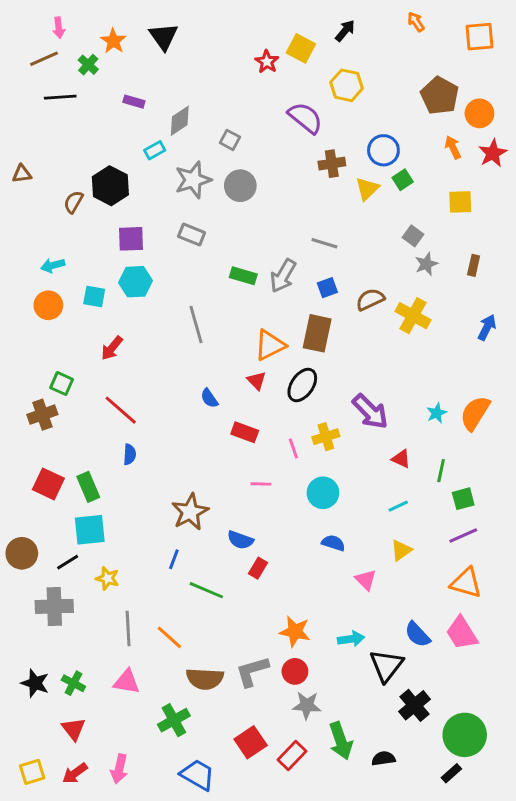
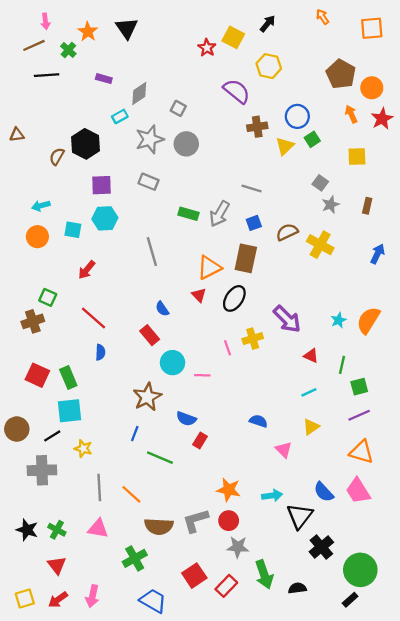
red rectangle: (245, 432) -> (150, 335), moved, turned 30
cyan circle: (323, 493) -> (173, 363), moved

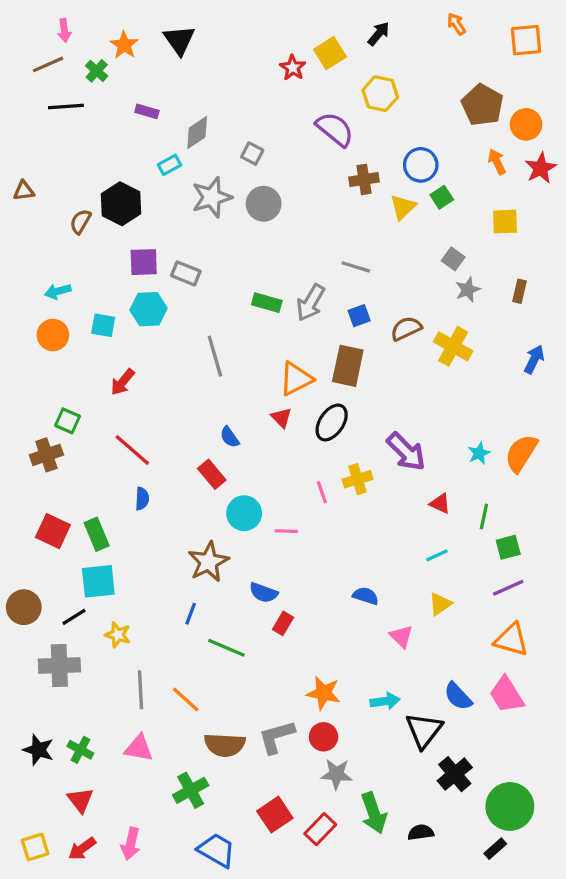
yellow square: (233, 37) -> (330, 53), turned 30
gray rectangle: (148, 182) -> (186, 273), moved

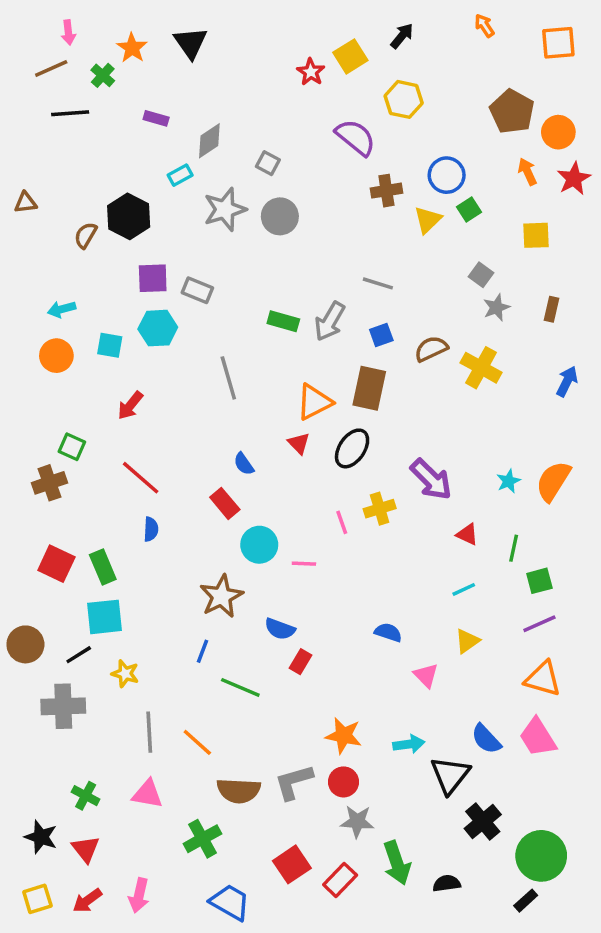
black star: (38, 750) -> (41, 837), moved

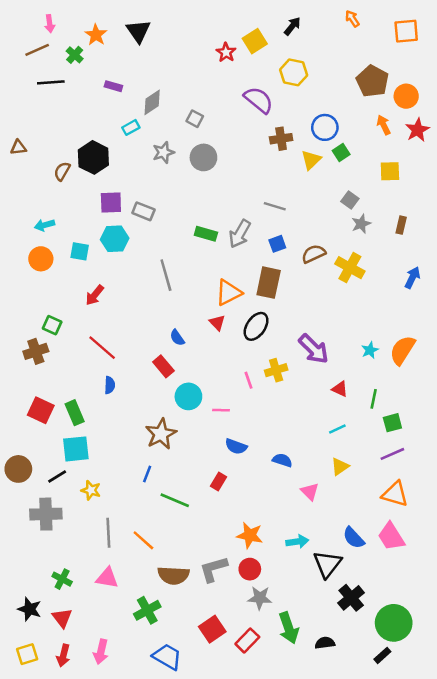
gray star: (225, 209) -> (163, 152), size x0.7
blue semicircle: (280, 629) -> (236, 446), moved
red arrow: (87, 901) -> (63, 655), turned -40

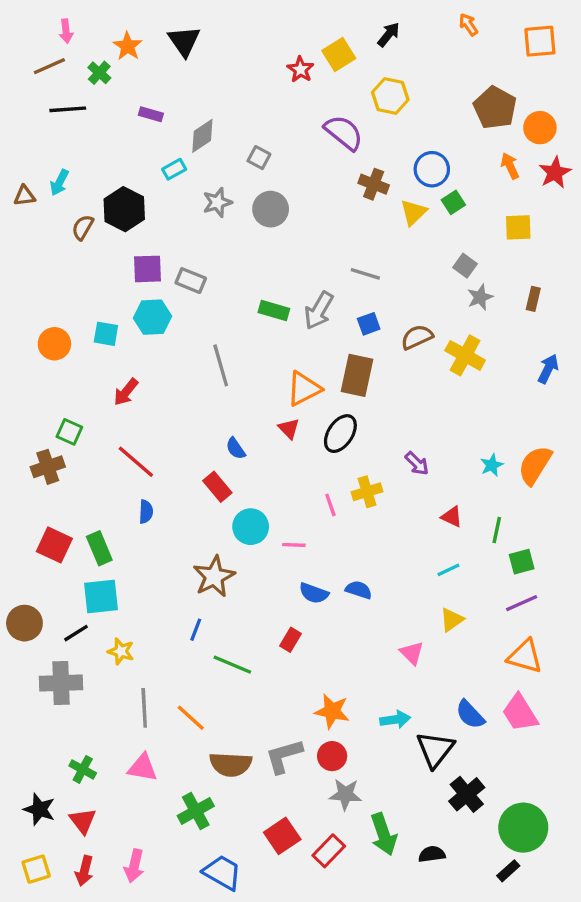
brown cross: (281, 139) -> (374, 184), turned 30
cyan arrow: (45, 225) -> (59, 182), moved, turned -48
purple arrow: (314, 349) -> (417, 463), size x0.6
blue semicircle: (282, 460) -> (359, 590), moved

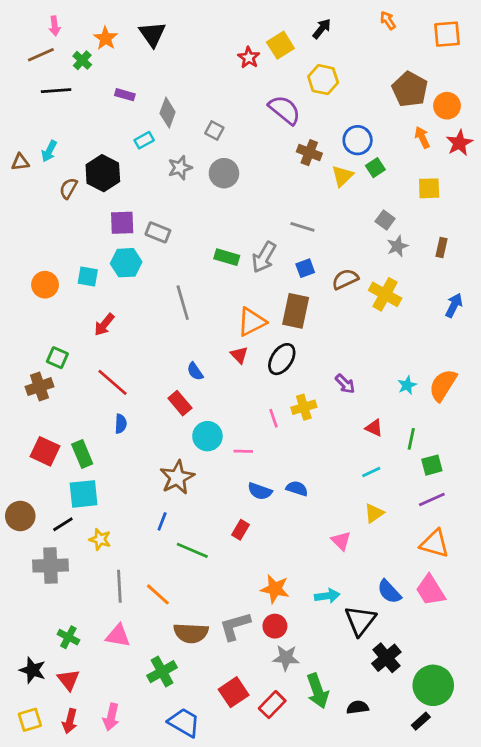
gray diamond: (202, 136) -> (168, 113), turned -36

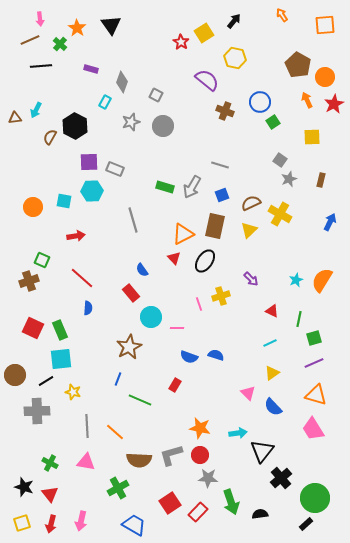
cyan rectangle: (144, 140) -> (105, 102), turned -32
yellow triangle: (342, 176) -> (249, 230), moved
red arrow: (104, 325) -> (76, 236), turned -138
blue semicircle: (389, 592) -> (273, 407), moved

